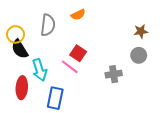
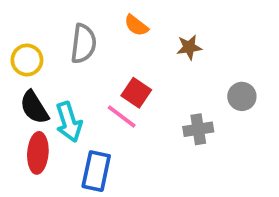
orange semicircle: (78, 15) -> (136, 25), turned 64
brown star: (141, 31) -> (189, 47), moved
black semicircle: (20, 49) -> (34, 107), moved

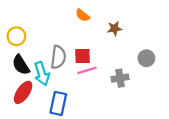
gray semicircle: (83, 44) -> (58, 57), moved
red square: (136, 93) -> (83, 56), turned -35
pink line: (122, 116) -> (87, 70), moved, turned -54
red ellipse: (38, 153) -> (23, 92), turned 30

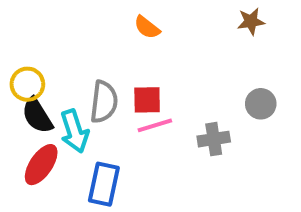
brown star: (114, 29) -> (251, 21), moved
yellow circle: (16, 36) -> (27, 84), moved

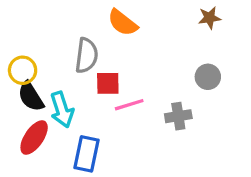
orange semicircle: (147, 27) -> (123, 23), size x1.4
red square: (147, 100) -> (108, 83), moved
gray semicircle: (104, 102) -> (87, 55), moved
gray circle: (261, 104) -> (208, 77), moved

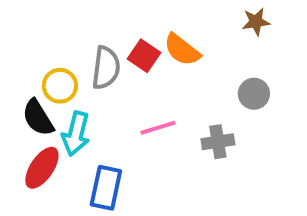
orange semicircle: (123, 23) -> (182, 50), moved
yellow circle: (23, 70) -> (60, 86), moved
red square: (108, 83) -> (144, 56), moved, turned 35
cyan arrow: (62, 110) -> (76, 134), turned 32

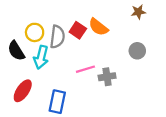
yellow circle: (60, 86) -> (35, 32), moved
black semicircle: (38, 118) -> (16, 51), moved
cyan arrow: (76, 134) -> (41, 57), moved
gray cross: (218, 142) -> (107, 77), moved

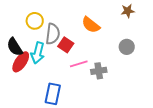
red square: (78, 30) -> (66, 45), moved
yellow circle: (35, 32) -> (35, 21), moved
red ellipse: (23, 91) -> (21, 62), moved

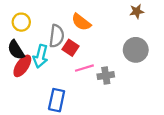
yellow circle: (35, 21) -> (21, 22), moved
orange semicircle: (91, 25) -> (81, 22), moved
gray circle: (127, 47) -> (136, 50), size x1.5

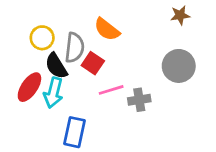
yellow circle: (21, 22) -> (42, 38), moved
black semicircle: (16, 50) -> (56, 66), moved
cyan arrow: (41, 56) -> (53, 93), moved

